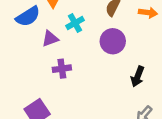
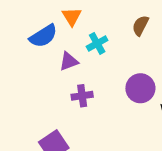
purple circle: (113, 41) -> (140, 88), moved

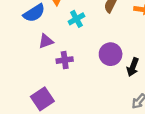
purple triangle: (69, 61) -> (46, 41), moved

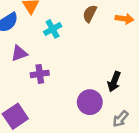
purple circle: (111, 54) -> (90, 102), moved

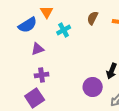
purple cross: (40, 74) -> (42, 75), moved

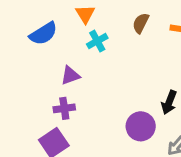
orange triangle: (47, 12) -> (85, 14), moved
purple triangle: (38, 49) -> (70, 75), moved

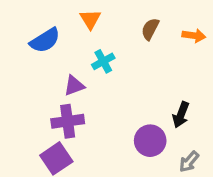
cyan cross: (97, 41) -> (103, 61), moved
purple cross: (64, 108) -> (68, 121), size x1.4

